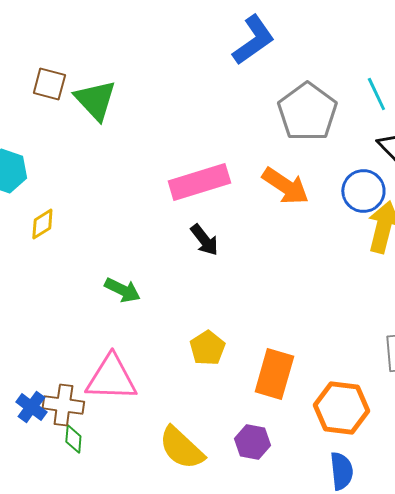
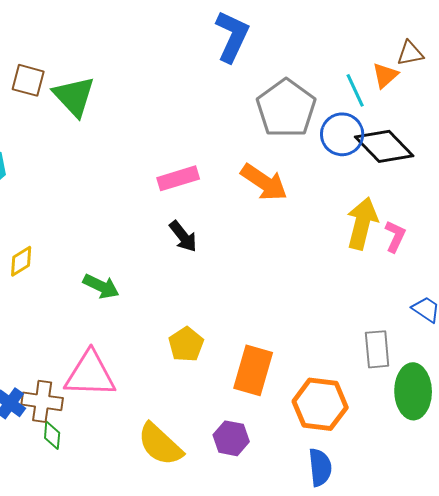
blue L-shape: (253, 40) -> (232, 36), turned -30
pink rectangle: (199, 182) -> (178, 178), size x0.7
blue circle: (363, 191) -> (342, 134), moved
yellow diamond: (42, 224) -> (21, 261), moved

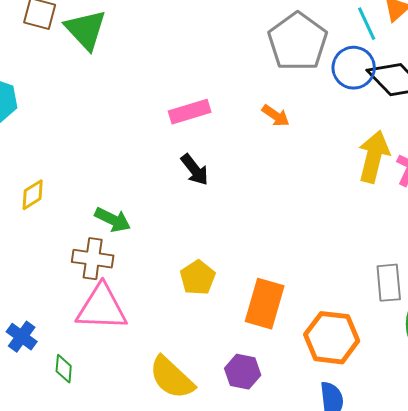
orange arrow: (264, 182) -> (276, 116), size x0.6
brown cross: (42, 401) -> (93, 259), moved

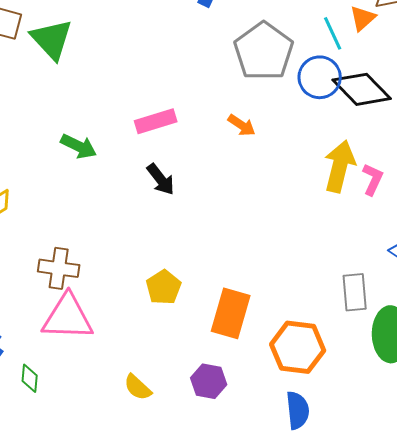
green arrow: (113, 220) -> (79, 146), moved
yellow semicircle: (172, 378) -> (138, 387), size x0.6

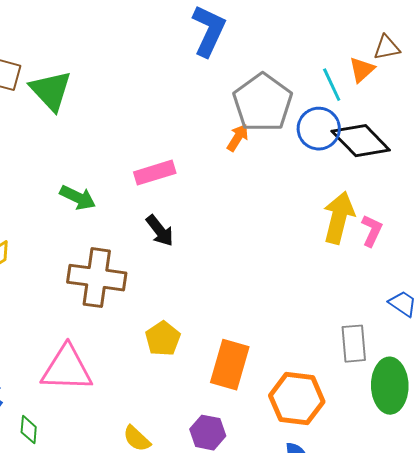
orange arrow: (242, 125) -> (238, 138), moved, turned -92
brown cross: (59, 268) -> (97, 278), moved, size x1.4

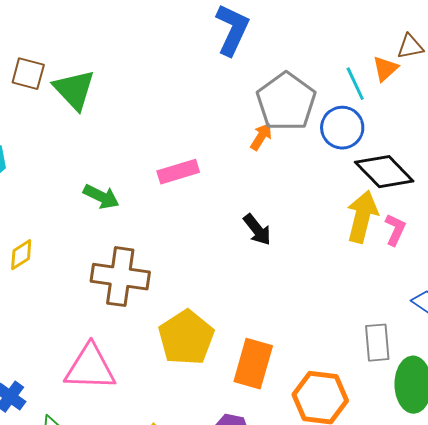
black diamond: (361, 141) -> (384, 172), moved
black arrow: (160, 231) -> (257, 230), moved
yellow pentagon: (163, 339) -> (186, 338), size x1.6

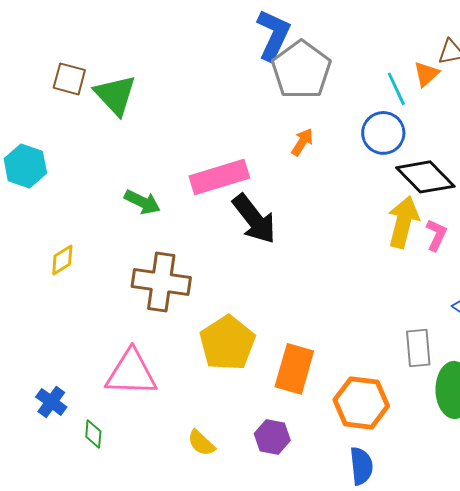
gray pentagon: (286, 102) -> (301, 70), moved
pink rectangle: (178, 172) -> (219, 177), size x1.4
black arrow: (257, 230) -> (254, 219), moved, size x1.6

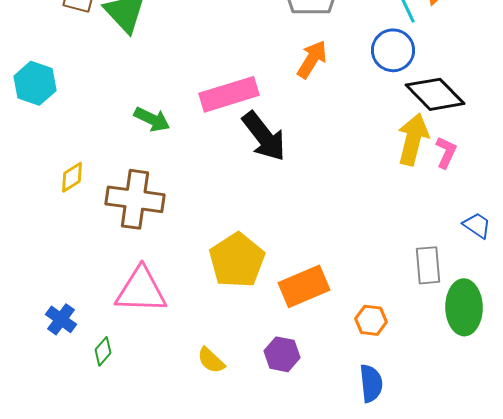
orange arrow: (302, 142) -> (312, 59), size x1.4
brown cross: (161, 282) -> (135, 199), moved
orange rectangle: (294, 369) -> (304, 286), turned 51
orange hexagon: (361, 403) -> (371, 320), size x0.6
green diamond: (93, 434) -> (103, 351), turned 36

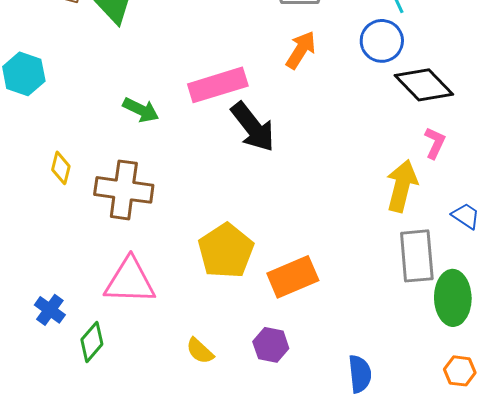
yellow arrow: (413, 139) -> (402, 186), moved
yellow diamond: (72, 177) -> (61, 168), turned -44
gray rectangle: (428, 265) -> (417, 256), size x1.4
orange hexagon: (371, 320) -> (460, 371), moved
green diamond: (103, 351) -> (92, 342), size x1.4

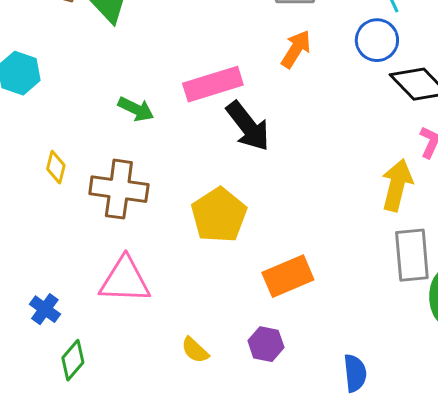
yellow pentagon: (226, 251) -> (219, 215), moved
green diamond: (92, 342) -> (73, 360), moved

